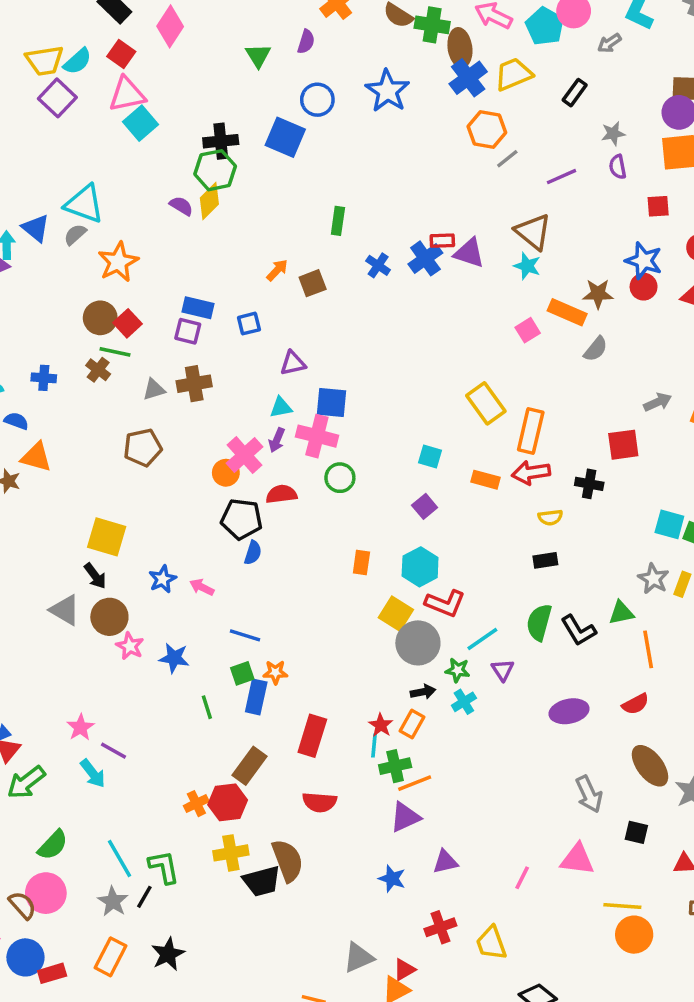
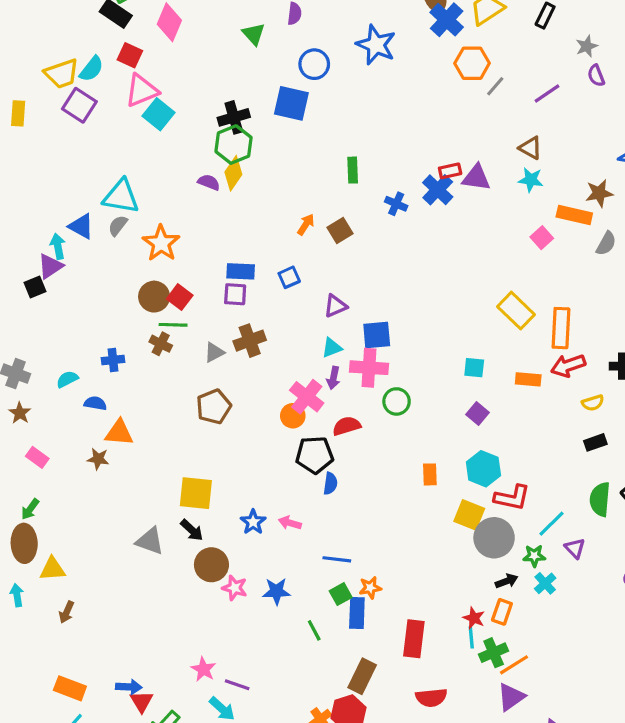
brown triangle: (533, 232) -> (531, 148), size x0.7
gray triangle: (65, 610) -> (150, 541), moved

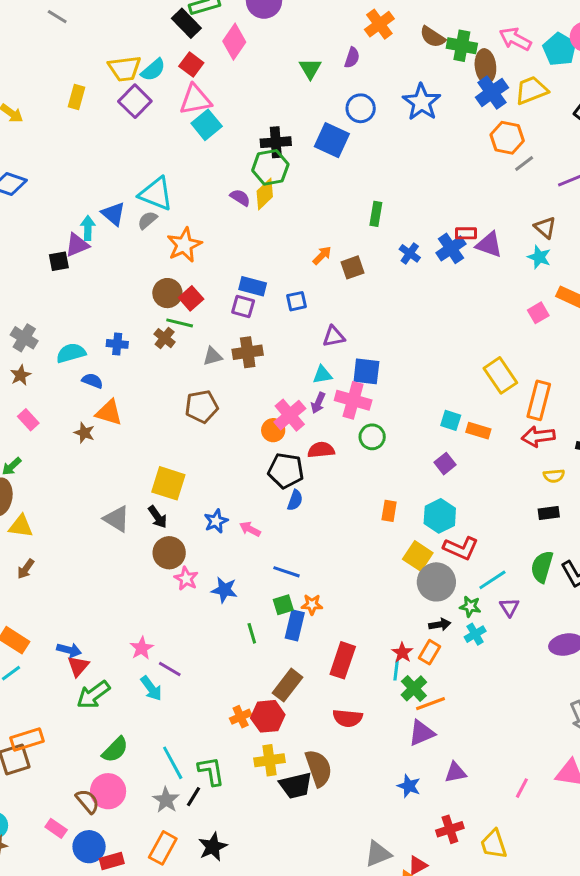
cyan semicircle: (67, 379) -> (71, 353), size x1.4
orange rectangle: (528, 379) -> (478, 431), moved
green cross: (494, 653) -> (414, 688), turned -32

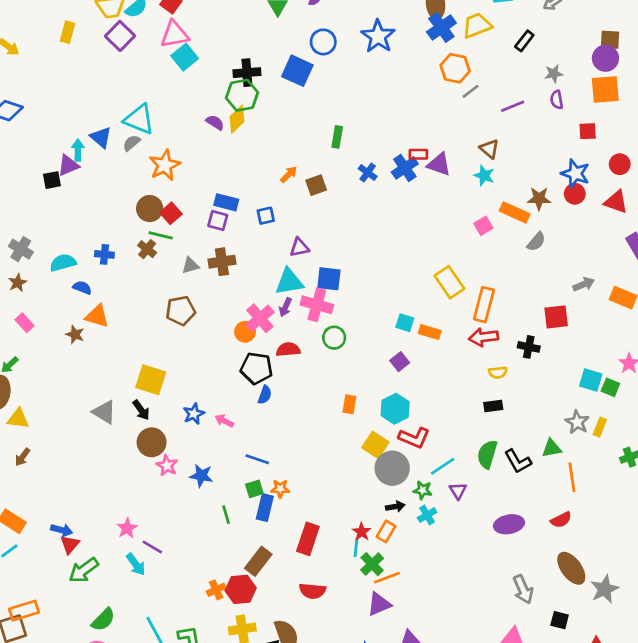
cyan triangle: (322, 375) -> (289, 282), size x1.6

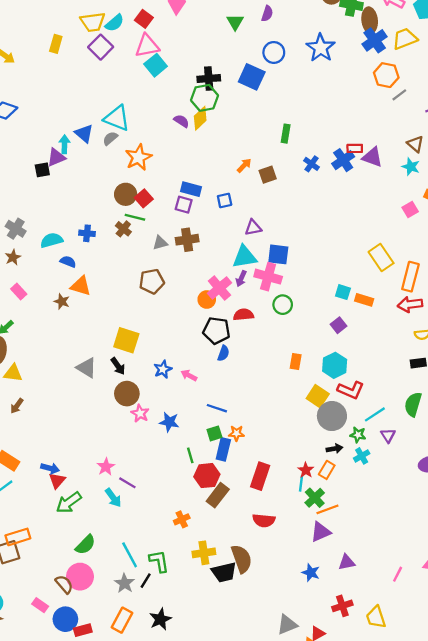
red hexagon: (241, 589) -> (207, 476), moved

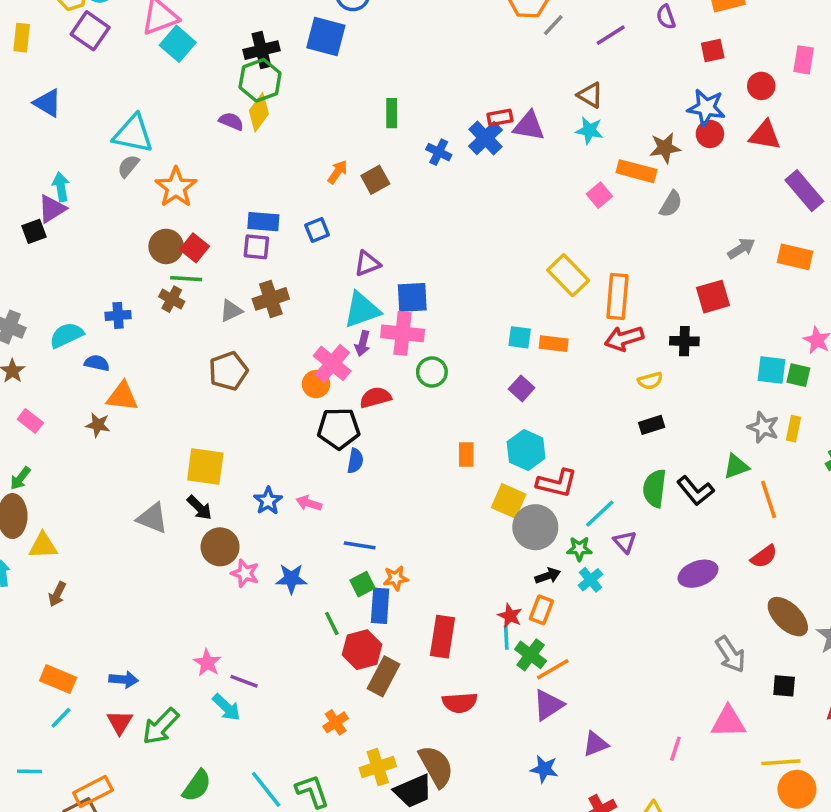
blue triangle: (84, 133) -> (48, 103), moved
red triangle: (57, 481) -> (120, 722), moved

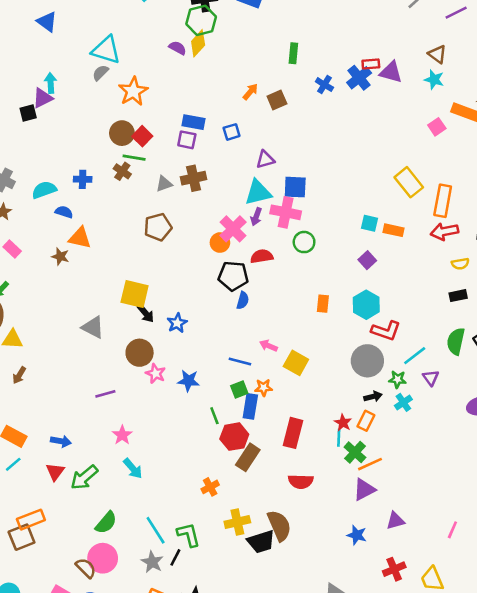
yellow square: (509, 501) -> (296, 363), moved
pink arrow: (309, 503) -> (268, 346), moved
black arrow: (199, 508) -> (146, 313), moved
purple line: (244, 681) -> (105, 394), moved, turned -42

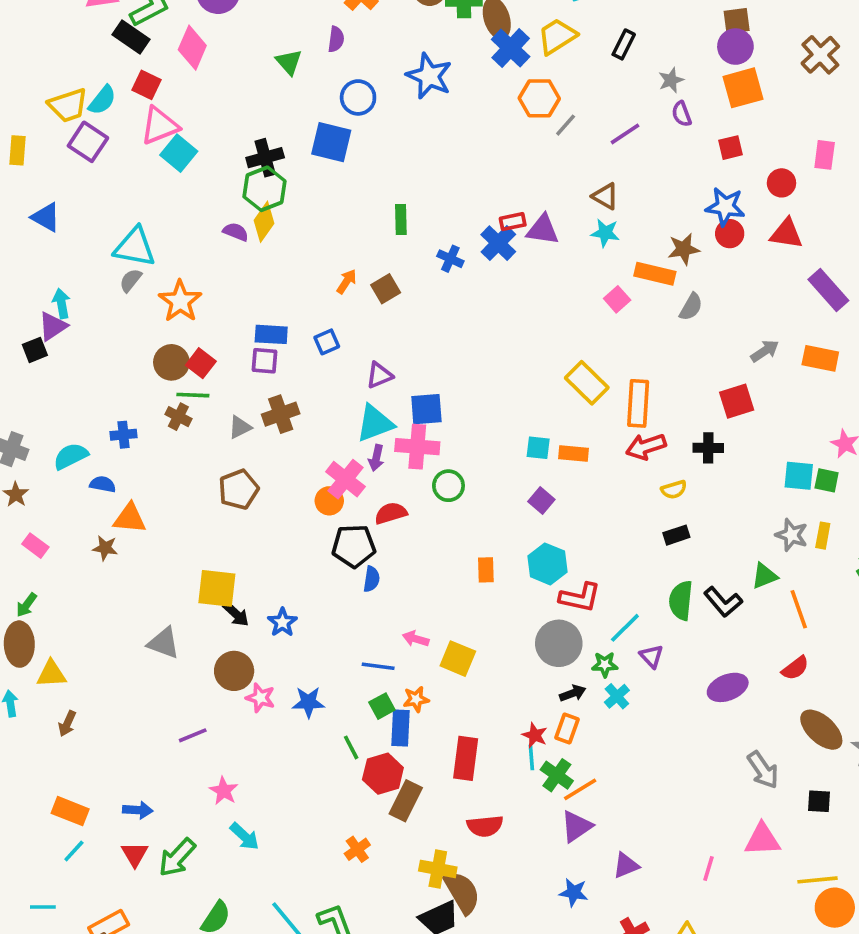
yellow cross: (237, 522) -> (438, 869), moved, turned 30

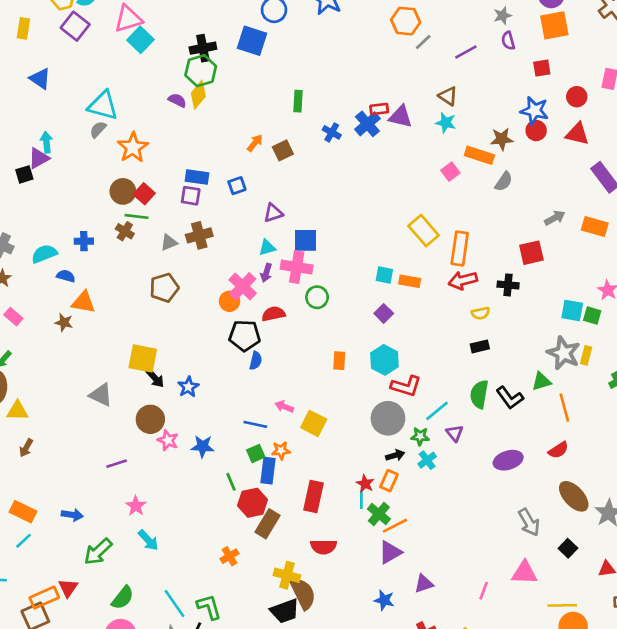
cyan triangle: (375, 423) -> (267, 248), size x0.6
gray star: (792, 535) -> (564, 353), size x1.4
black square: (819, 801) -> (568, 548), turned 36
red triangle: (135, 854) -> (68, 588), moved

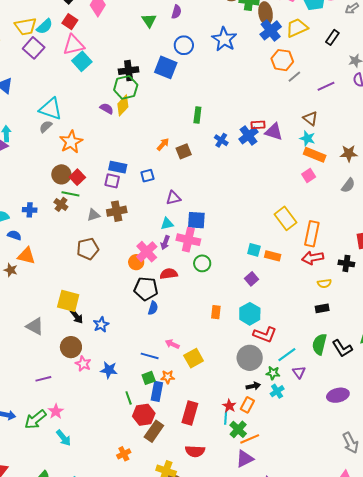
orange rectangle: (479, 155) -> (315, 155), moved
yellow square: (314, 423) -> (194, 358), turned 30
green arrow: (98, 552) -> (35, 419), moved

